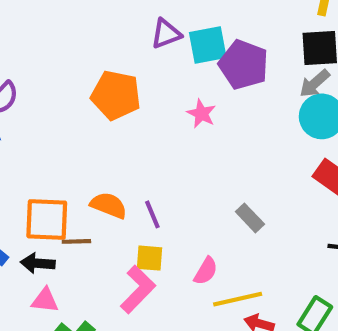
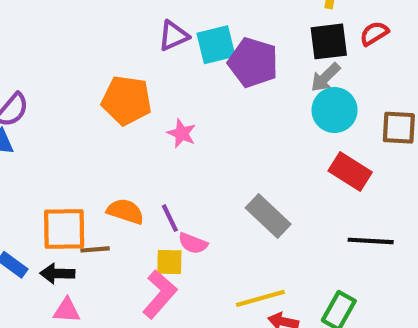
pink star: (201, 114) -> (182, 133), moved
gray rectangle: (250, 218) -> (268, 216), size x1.5
pink semicircle: (206, 271) -> (193, 243), moved, turned 84

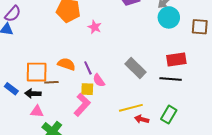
red rectangle: (350, 172) -> (176, 59), moved, turned -42
black line: (371, 241) -> (171, 79), moved
pink semicircle: (193, 243) -> (99, 80), turned 32

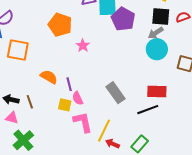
orange square: (37, 72) -> (18, 50), moved
black line: (171, 79) -> (148, 110), turned -35
brown line: (51, 82) -> (30, 102), moved, turned 64
pink L-shape: (82, 105) -> (83, 122), moved, turned -65
yellow line: (131, 108) -> (104, 131), turned -60

